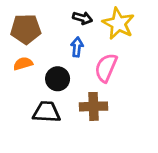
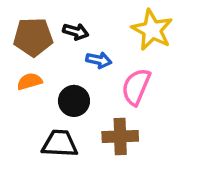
black arrow: (82, 18) -> (76, 32), moved
blue arrow: (77, 47) -> (99, 60), turned 96

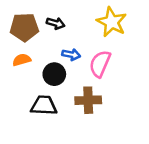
blue arrow: (99, 60) -> (71, 55), moved

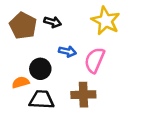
brown pentagon: (24, 27) -> (23, 26), turned 30
orange semicircle: (22, 60) -> (21, 82), moved
black circle: (54, 74) -> (40, 69), moved

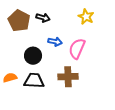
yellow star: (106, 21) -> (86, 17), size x0.7
orange semicircle: (21, 82) -> (10, 78), moved

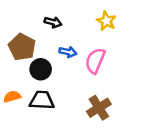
brown pentagon: (19, 21) -> (22, 47), moved
brown cross: (68, 77) -> (99, 108), moved, turned -30

